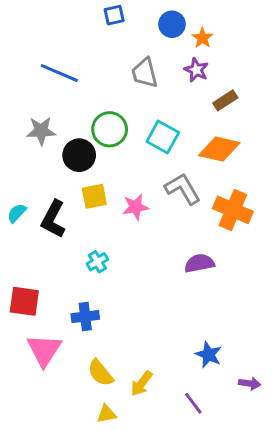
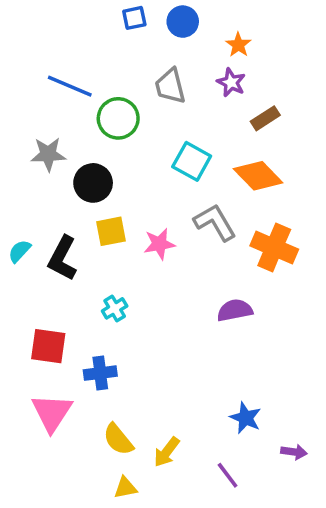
blue circle: (172, 24) -> (183, 22), moved
green circle: (110, 129) -> (118, 118), moved
orange diamond: (219, 149) -> (258, 176), turned 33
red square: (24, 301) -> (48, 346), moved

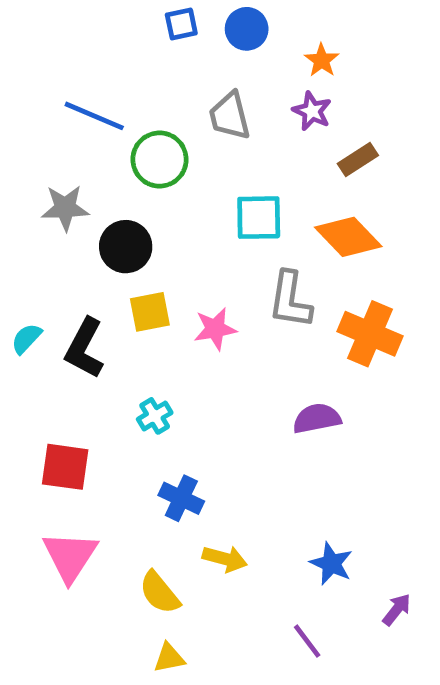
cyan square: (192, 161) -> (259, 218), turned -30
gray L-shape: (215, 222) -> (290, 300), turned -141
blue cross: (100, 373) -> (181, 498), moved, turned 32
yellow arrow: (167, 452) -> (225, 559), moved, turned -112
purple arrow: (294, 452) -> (397, 610), turned -60

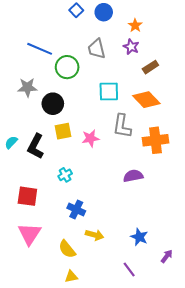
blue square: (181, 24) -> (76, 10), turned -32
orange cross: (370, 334) -> (156, 140), turned -30

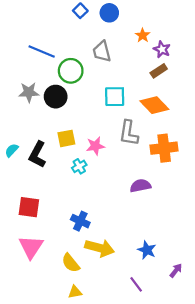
orange star: (135, 25) -> (143, 35), moved
purple star: (131, 47) -> (162, 49), moved
black circle: (53, 104) -> (56, 97), moved
cyan cross: (65, 175) -> (79, 166), moved
yellow arrow: (95, 235) -> (100, 248), size x1.5

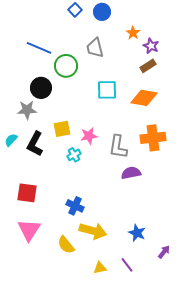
gray star: (29, 92) -> (27, 110), moved
black circle: (56, 97) -> (41, 88), moved
orange diamond: (154, 105) -> (144, 98), turned -36
gray L-shape: (129, 133) -> (118, 147), moved
yellow triangle: (75, 292) -> (100, 268), moved

